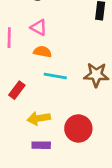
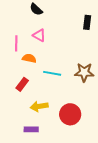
orange semicircle: (43, 52) -> (29, 58), moved
purple rectangle: (41, 145) -> (31, 129), moved

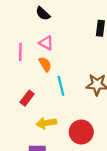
orange semicircle: (29, 58) -> (45, 64), moved, turned 48
cyan line: (52, 73) -> (61, 86), turned 66

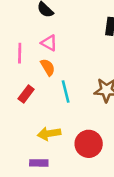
red rectangle: (27, 98) -> (26, 94), moved

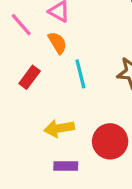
pink line: (20, 53) -> (21, 25), turned -42
purple rectangle: (39, 163) -> (66, 166), moved

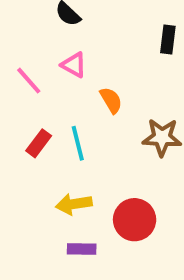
orange semicircle: (57, 43) -> (111, 100), moved
cyan line: (80, 74) -> (78, 143), moved

